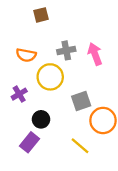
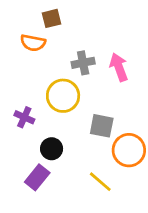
orange semicircle: (26, 55) -> (33, 43), moved
purple cross: (19, 94) -> (24, 117), turned -35
gray square: (81, 101) -> (102, 126), turned 30

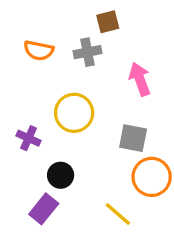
brown square: (52, 18) -> (108, 22), moved
gray cross: (83, 63) -> (88, 52), moved
gray square: (102, 126) -> (133, 138), moved

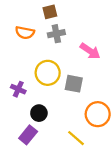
brown square: (108, 22) -> (50, 12), moved
pink arrow: (140, 79) -> (90, 51), turned 144
gray square: (133, 138) -> (74, 84), moved

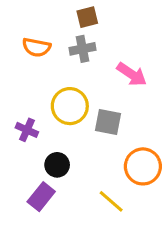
brown square: (50, 12) -> (87, 17), moved

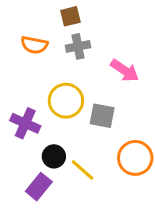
brown square: (87, 17) -> (70, 16), moved
purple cross: (27, 130) -> (25, 123), size x1.4
yellow line: (111, 201) -> (83, 170), moved

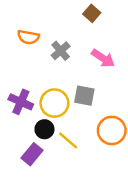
brown square: (70, 16) -> (92, 13), moved, turned -35
gray cross: (78, 46) -> (61, 51), moved, turned -30
yellow circle: (66, 101) -> (54, 103), moved

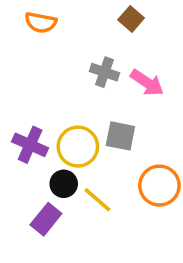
orange semicircle: (28, 37) -> (41, 22), moved
gray cross: (61, 51) -> (104, 72), moved, turned -30

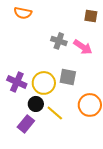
brown square: (131, 19) -> (91, 16), moved, turned -32

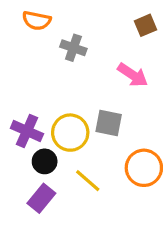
brown square: (91, 16) -> (145, 25), turned -32
gray cross: (59, 41) -> (73, 48), moved
black circle: (36, 104) -> (45, 161), moved

